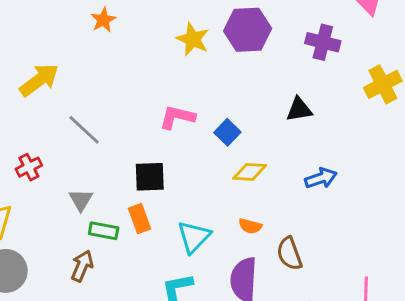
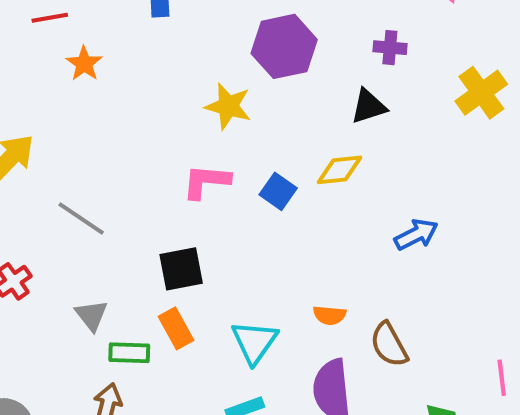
yellow star: (193, 39) -> (228, 106), moved
purple cross: (323, 42) -> (390, 48), size x0.7
black triangle: (299, 109) -> (369, 106), moved
yellow diamond: (250, 172) -> (339, 170), moved

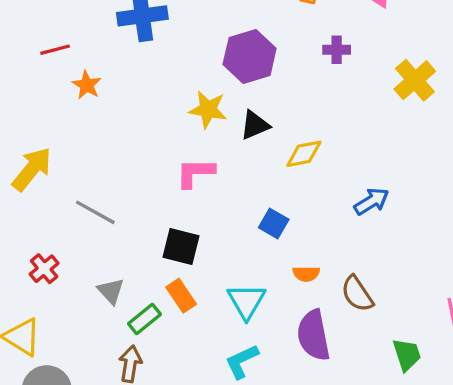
black triangle: (369, 106) -> (255, 125), moved
blue square: (278, 191) -> (274, 224), moved
black square: (181, 269) -> (181, 246), turned 30
green rectangle: (129, 353) -> (144, 319), turned -36

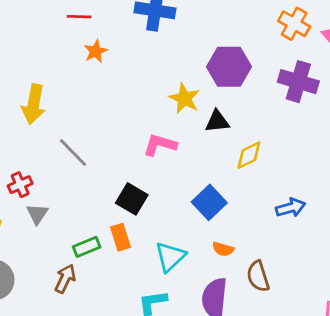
purple cross: (337, 50) -> (298, 82), size x1.8
yellow diamond: (304, 154) -> (249, 155), turned -32
yellow arrow: (32, 169) -> (34, 104), turned 135
blue square: (274, 224) -> (209, 202), size x1.4
gray triangle: (111, 291) -> (37, 214), moved

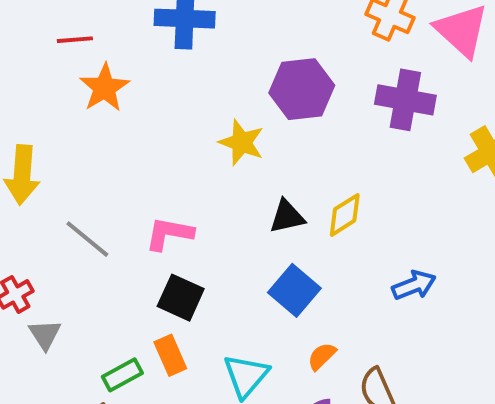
orange star: (96, 51) -> (104, 88), size x1.4
black triangle: (217, 121) -> (287, 217), moved
pink L-shape: (160, 145) -> (169, 234), moved
orange semicircle: (223, 249) -> (322, 356), turned 125

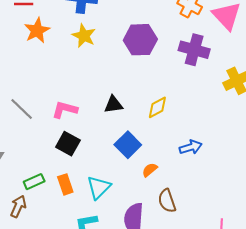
yellow star: (242, 143) -> (84, 36), moved
black triangle: (287, 217) -> (113, 105), moved
orange rectangle: (170, 355) -> (65, 184), moved
orange semicircle: (322, 356) -> (150, 170), moved

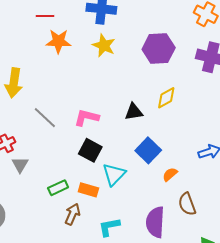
orange star: (37, 30) -> (58, 41), turned 30
yellow diamond: (157, 107) -> (166, 98), moved
orange rectangle: (65, 184) -> (88, 190), turned -54
cyan triangle: (99, 187) -> (114, 174), moved
brown arrow: (18, 206) -> (72, 214), moved

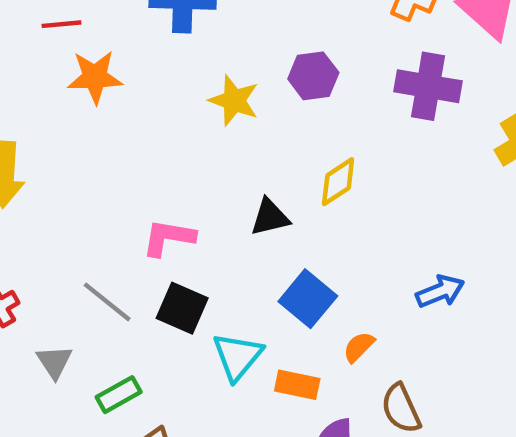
yellow star: (104, 46) -> (234, 101), moved
purple hexagon: (159, 48) -> (313, 76), size x0.7
gray line: (45, 118) -> (107, 302), moved
gray triangle: (20, 165) -> (54, 362), moved
orange rectangle: (88, 190) -> (297, 385), moved

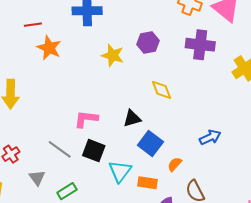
orange star: (95, 77) -> (49, 48), turned 30
yellow diamond: (338, 182) -> (162, 90), turned -75
black triangle: (270, 217) -> (132, 118), moved

